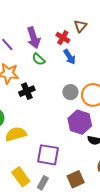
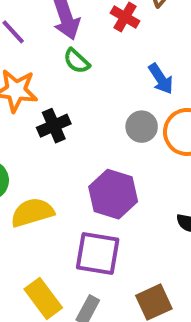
blue arrow: (70, 57) -> (161, 79), moved
purple hexagon: (80, 122) -> (113, 194), moved

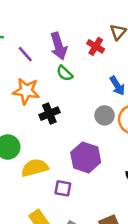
purple square: (98, 254) -> (63, 188), moved, size x0.6

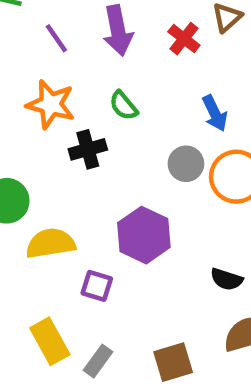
green semicircle: (65, 73) -> (124, 106), moved

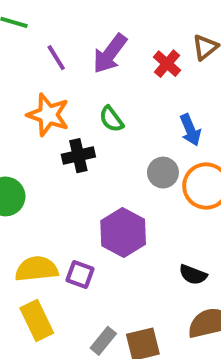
purple arrow: (118, 30) -> (110, 54), turned 45
yellow semicircle: (51, 243) -> (37, 269), moved
gray rectangle: (98, 361) -> (103, 341), moved

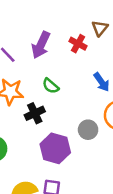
gray circle: (163, 173) -> (88, 130), moved
purple hexagon: (123, 233) -> (55, 148), moved

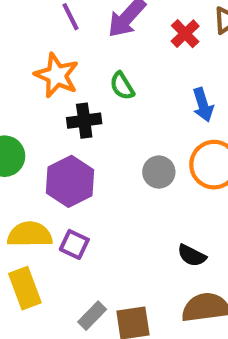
purple hexagon: (55, 148) -> (70, 181), moved

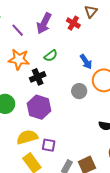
green semicircle: (122, 86) -> (51, 56), turned -80
blue arrow: (203, 105) -> (86, 62), moved
purple square: (74, 244) -> (49, 145), moved

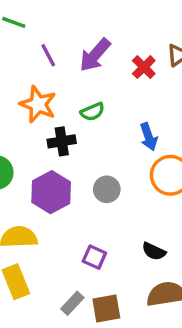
gray circle: (79, 91) -> (107, 189), moved
purple square: (49, 145) -> (94, 257), moved

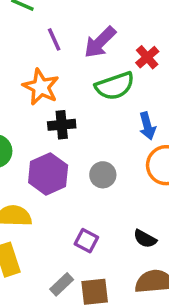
green semicircle: (92, 112) -> (115, 86), moved, size x1.6

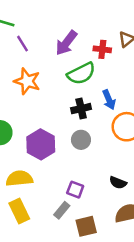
purple line: (54, 39) -> (22, 44), moved
red cross: (147, 57) -> (102, 49), turned -35
black cross: (62, 125) -> (81, 109), moved
gray rectangle: (62, 284) -> (62, 210), moved

